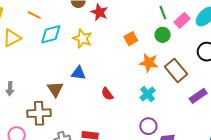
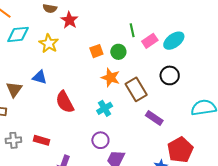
green circle: (163, 35) -> (118, 52), moved
red semicircle: (107, 94) -> (65, 102), size x1.6
purple rectangle: (198, 96) -> (154, 118), turned 60

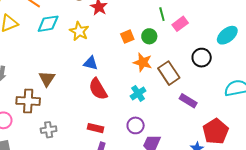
cyan ellipse: (174, 41) -> (227, 35), moved
blue triangle: (40, 77) -> (91, 63), moved
red rectangle: (41, 140) -> (96, 128), moved

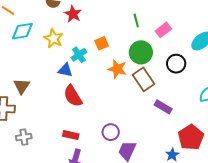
pink rectangle: (180, 24) -> (163, 30), moved
green circle: (149, 36) -> (141, 52), moved, size x1.5
cyan cross: (138, 93) -> (79, 55), moved

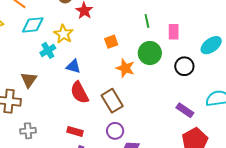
pink rectangle: (163, 30) -> (174, 32), turned -56
cyan cross: (79, 55) -> (48, 50), moved
brown rectangle: (144, 79) -> (112, 101), moved
purple rectangle: (163, 107) -> (185, 110), moved

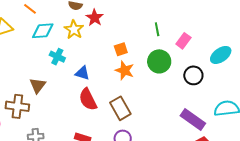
pink rectangle: (174, 32) -> (183, 41), turned 35
yellow star: (63, 34) -> (74, 29), moved
cyan cross: (48, 50) -> (57, 57), turned -35
orange star: (125, 68) -> (125, 70), moved
purple rectangle: (185, 110) -> (193, 119), size x1.4

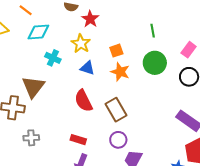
yellow star: (74, 29) -> (81, 43), moved
pink rectangle: (183, 41) -> (189, 50), moved
blue triangle: (82, 73) -> (87, 68), moved
brown triangle: (38, 85) -> (33, 87), size x1.4

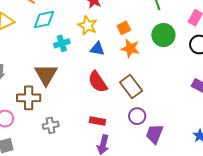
cyan cross: (53, 58) -> (62, 43), turned -35

